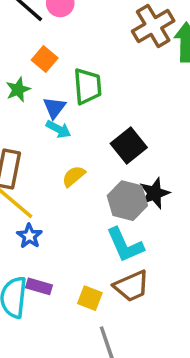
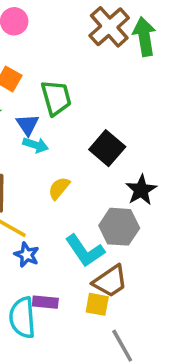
gray hexagon: (127, 201) -> (119, 227), moved
cyan L-shape: (125, 245) -> (85, 251), moved
brown trapezoid: (131, 286) -> (110, 281), moved

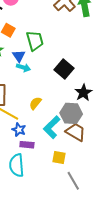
yellow semicircle: (59, 188) -> (35, 103), moved
cyan L-shape: (85, 251) -> (52, 127), turned 80
brown trapezoid: (110, 281) -> (76, 132), moved, turned -115
purple rectangle: (45, 302) -> (27, 145), moved

